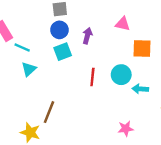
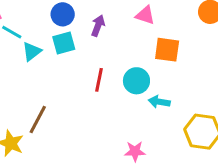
cyan triangle: (29, 69) -> (32, 51), moved

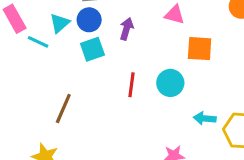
cyan triangle: (32, 51) -> (60, 23), moved
cyan arrow: (159, 102) -> (205, 118), moved
brown line: (38, 119) -> (63, 109), moved

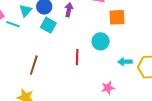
cyan square: (92, 49) -> (48, 25), turned -35
red line: (132, 85) -> (77, 57), moved

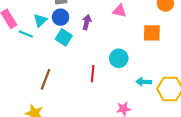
orange square: (117, 17) -> (152, 33), moved

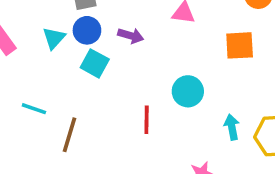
purple arrow: (87, 22) -> (131, 36), turned 96
cyan line: (26, 34) -> (34, 109), moved
cyan arrow: (144, 82) -> (232, 127), turned 80

